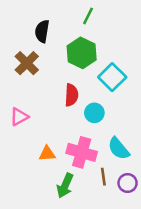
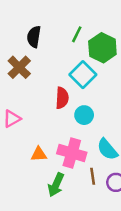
green line: (88, 16) -> (77, 34), moved
green hexagon: (82, 53) -> (102, 48), moved
cyan square: (112, 77) -> (83, 75), moved

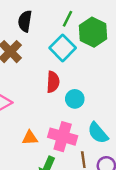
cyan square: (83, 75) -> (63, 48), moved

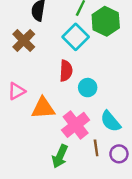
pink cross: (63, 137) -> (76, 125), turned 36
orange triangle: (30, 138) -> (43, 108), moved, size x1.5

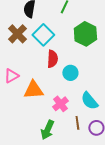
green hexagon: (106, 21) -> (85, 34), moved
cyan square: (76, 37) -> (43, 35), moved
pink cross: (76, 125) -> (60, 104), size x0.7

